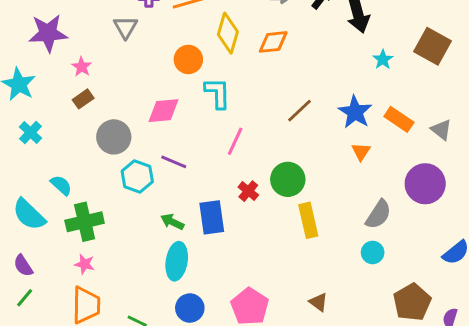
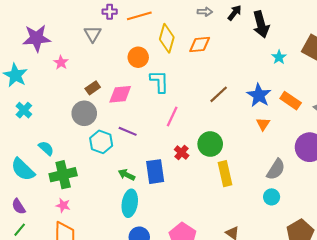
brown rectangle: (83, 99) -> (93, 88), moved

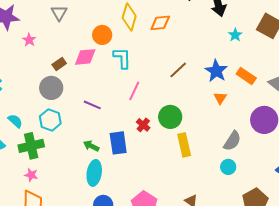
pink diamond: (120, 94) -> (85, 57), moved
cyan hexagon: (101, 142) -> (50, 120), moved

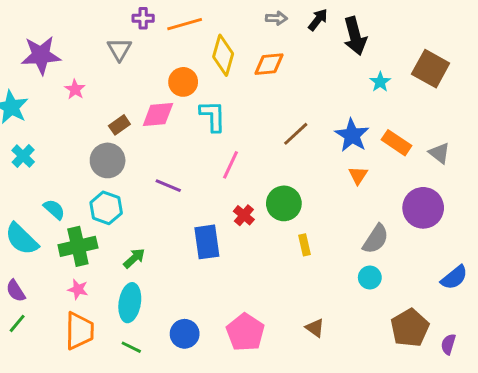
yellow rectangle: (184, 145) -> (305, 245), size x0.6
green arrow: (91, 146) -> (134, 258), moved, turned 112
cyan ellipse: (94, 173) -> (130, 303), moved

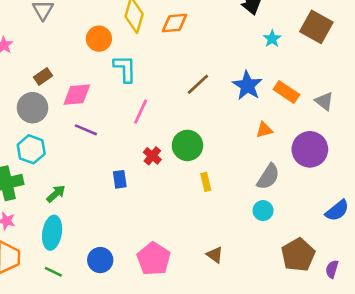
pink diamond: (158, 115) -> (77, 95), moved
orange triangle: (358, 175) -> (264, 130), moved, turned 42
blue rectangle: (207, 242) -> (120, 179), size x0.6

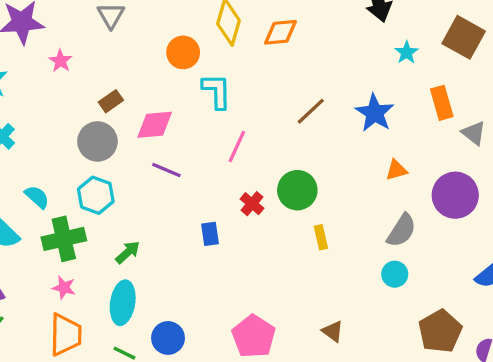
orange rectangle: (286, 92) -> (442, 103), moved, turned 40
blue circle: (100, 260) -> (168, 338), moved

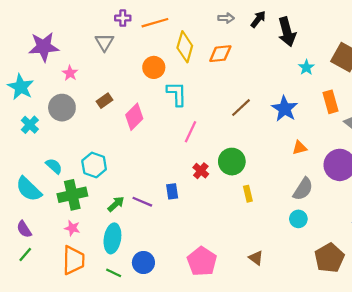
pink diamond: (155, 125) -> (134, 117), turned -40
gray circle: (97, 141) -> (62, 108), moved
purple line: (166, 170) -> (142, 202), moved

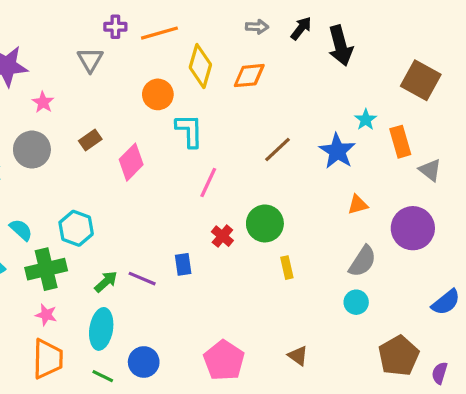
cyan star: (306, 67) -> (366, 120), moved

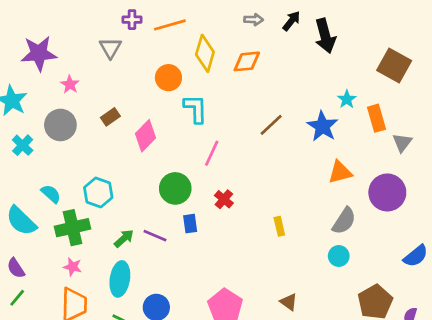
gray triangle: (430, 170) -> (402, 143), turned 30
orange triangle: (358, 205) -> (340, 172), size x1.4
green circle: (265, 223) -> (175, 188), moved

